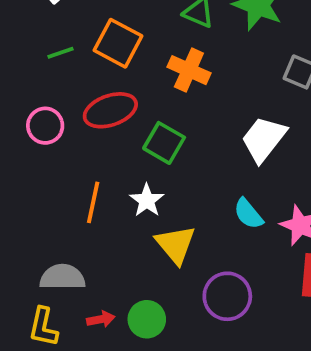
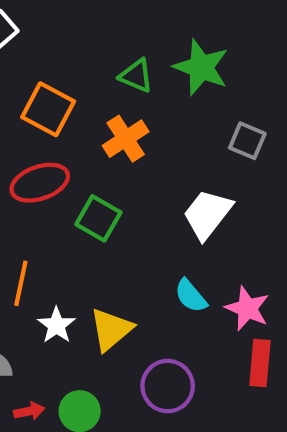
orange cross: (189, 70) -> (126, 139), turned 33
white star: (147, 200) -> (57, 325), moved
yellow triangle: (176, 244) -> (111, 329), turned 30

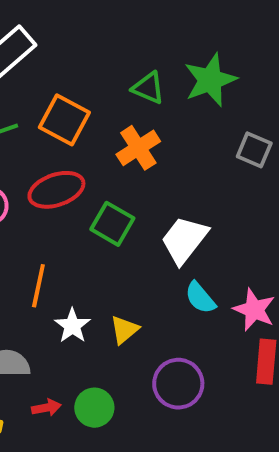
green star: (201, 67) -> (210, 80), turned 30
white trapezoid: (207, 214) -> (184, 240), moved
yellow triangle: (111, 329) -> (124, 330), size x0.7

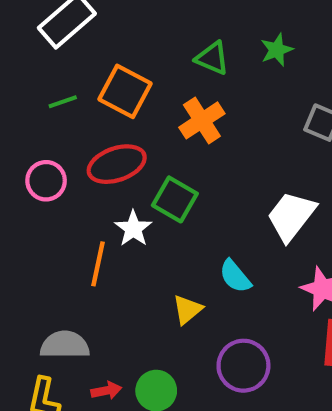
green star: (210, 80) -> (277, 50), size x0.6
white trapezoid: (184, 240) -> (291, 216), moved
cyan semicircle: (200, 298) -> (235, 276), moved
white star: (72, 326) -> (133, 229), moved

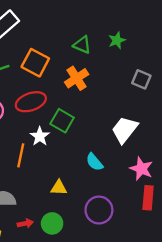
yellow triangle: (187, 310) -> (59, 188), moved, turned 42

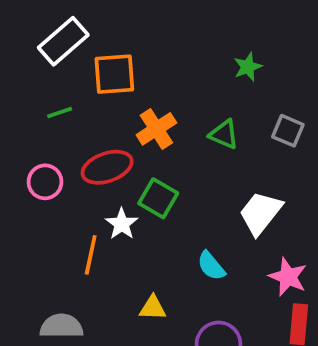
green triangle: (82, 45) -> (224, 134), moved
orange square: (35, 63) -> (114, 74), moved, turned -32
orange cross: (77, 78) -> (156, 129), moved

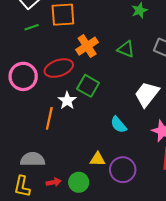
green line: (60, 112) -> (32, 27), moved
pink circle: (45, 182) -> (23, 76), size x1.4
yellow triangle: (153, 308) -> (98, 159), moved

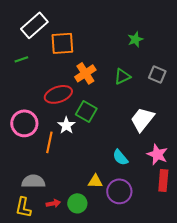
green line: (32, 27) -> (21, 59), moved
green triangle: (126, 49) -> (122, 76), turned -48
pink circle: (23, 76) -> (24, 123), moved
cyan semicircle: (119, 125) -> (120, 157), moved

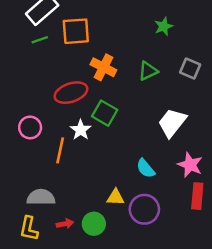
green line: (21, 59) -> (40, 40), moved
orange cross: (85, 73) -> (103, 67), turned -30
pink circle: (24, 123) -> (30, 127), size x0.7

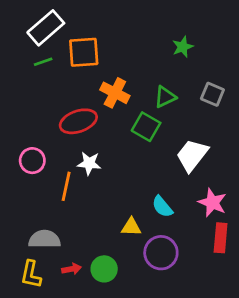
green square: (105, 113) -> (146, 127), moved
white star: (81, 130) -> (89, 163), turned -30
yellow triangle: (115, 197) -> (131, 227), moved

